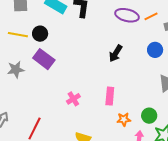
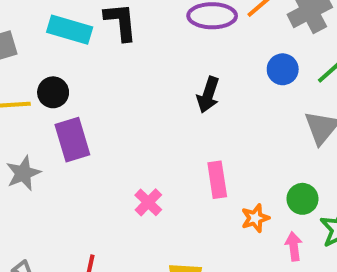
purple rectangle: (44, 59) -> (72, 140), turned 50

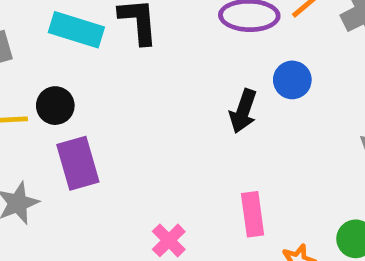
blue circle: (283, 69) -> (292, 80), moved

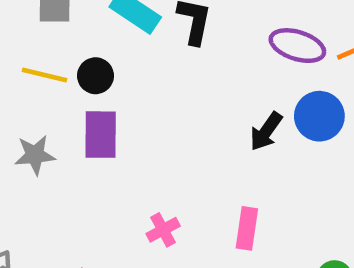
blue circle: (292, 80) -> (319, 116), size x1.4

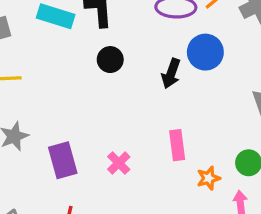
black circle: (96, 76) -> (110, 60), moved
purple rectangle: (101, 135) -> (63, 160), moved

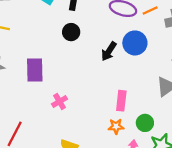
pink rectangle: (177, 145) -> (121, 101), moved
purple rectangle: (63, 160) -> (35, 70), moved

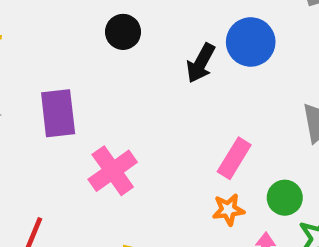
pink cross: (60, 101) -> (113, 171), size x1.5
pink rectangle: (121, 101) -> (234, 158), turned 30

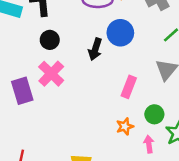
pink rectangle: (234, 158) -> (129, 87), moved
pink cross: (113, 171) -> (51, 74), moved

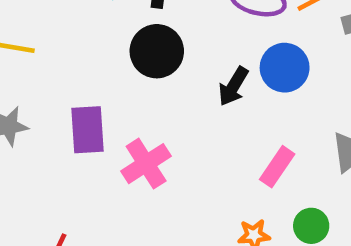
black circle: (50, 40) -> (157, 51), size x1.5
pink cross: (51, 74) -> (146, 164), moved

